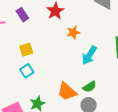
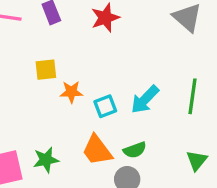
orange star: (73, 32) -> (71, 92), moved
cyan square: (27, 71) -> (105, 106), moved

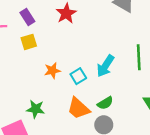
yellow square: (46, 70) -> (29, 42), moved
green star: (46, 160) -> (36, 109), moved, turned 30

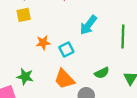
cyan arrow: (105, 66) -> (88, 25), moved
green semicircle: (105, 103) -> (102, 73), moved

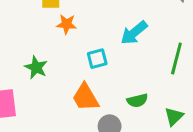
orange star: (43, 43) -> (67, 24), moved
green star: (25, 77) -> (36, 67), moved

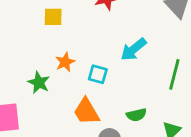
orange star: (67, 24) -> (65, 62), moved, turned -30
cyan square: (97, 59) -> (98, 74), turned 30

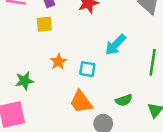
green star: (39, 83) -> (24, 81), moved, turned -30

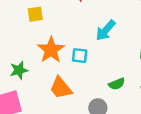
orange star: (58, 62) -> (51, 50), size x1.6
orange trapezoid: (81, 102) -> (61, 88), moved

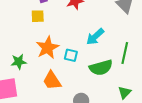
green semicircle: (117, 84) -> (101, 68), moved, size x1.6

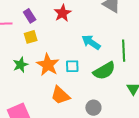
cyan arrow: (95, 37) -> (91, 42), turned 90
green star: (19, 62) -> (21, 65), moved

